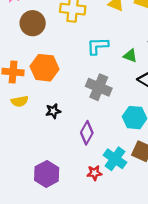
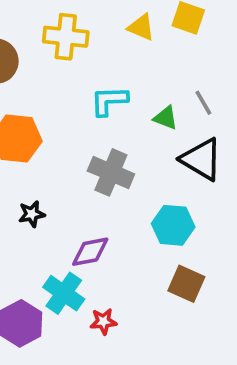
purple diamond: (87, 133) -> (90, 252), turned 50
cyan cross: (115, 159) -> (64, 293), moved

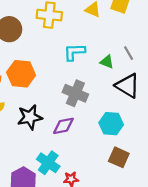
black star: (32, 214) -> (30, 117), size x1.6
purple diamond: (90, 252) -> (63, 126), moved

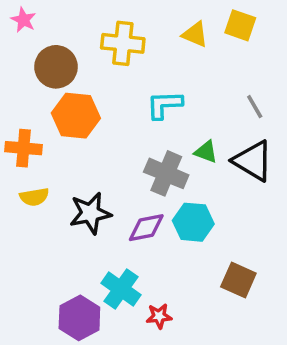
green triangle: (107, 62) -> (206, 152), moved
orange hexagon: (21, 74) -> (76, 116), moved
cyan hexagon: (111, 124) -> (193, 222), moved

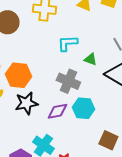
orange hexagon: (76, 116) -> (18, 75), moved
green triangle: (206, 152) -> (90, 59), moved

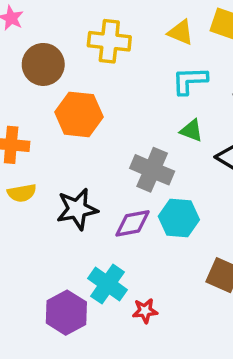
cyan L-shape: (67, 43) -> (190, 81), moved
orange hexagon: (18, 75) -> (79, 114), moved

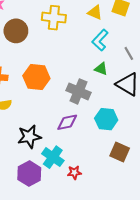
cyan L-shape: (190, 81) -> (100, 40), turned -45
orange hexagon: (79, 114) -> (36, 77), moved
black star: (77, 209) -> (29, 137), moved
cyan hexagon: (179, 218) -> (106, 119), moved

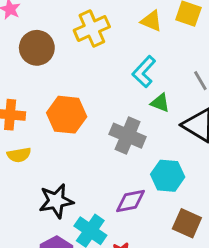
yellow cross: (54, 18) -> (92, 28), turned -30
cyan L-shape: (100, 40) -> (144, 72), moved
purple diamond: (67, 122) -> (130, 201), moved

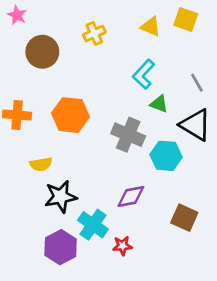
yellow cross: (92, 28) -> (94, 34), size x0.7
yellow semicircle: (19, 155) -> (41, 164), moved
cyan hexagon: (168, 176) -> (166, 156), moved

